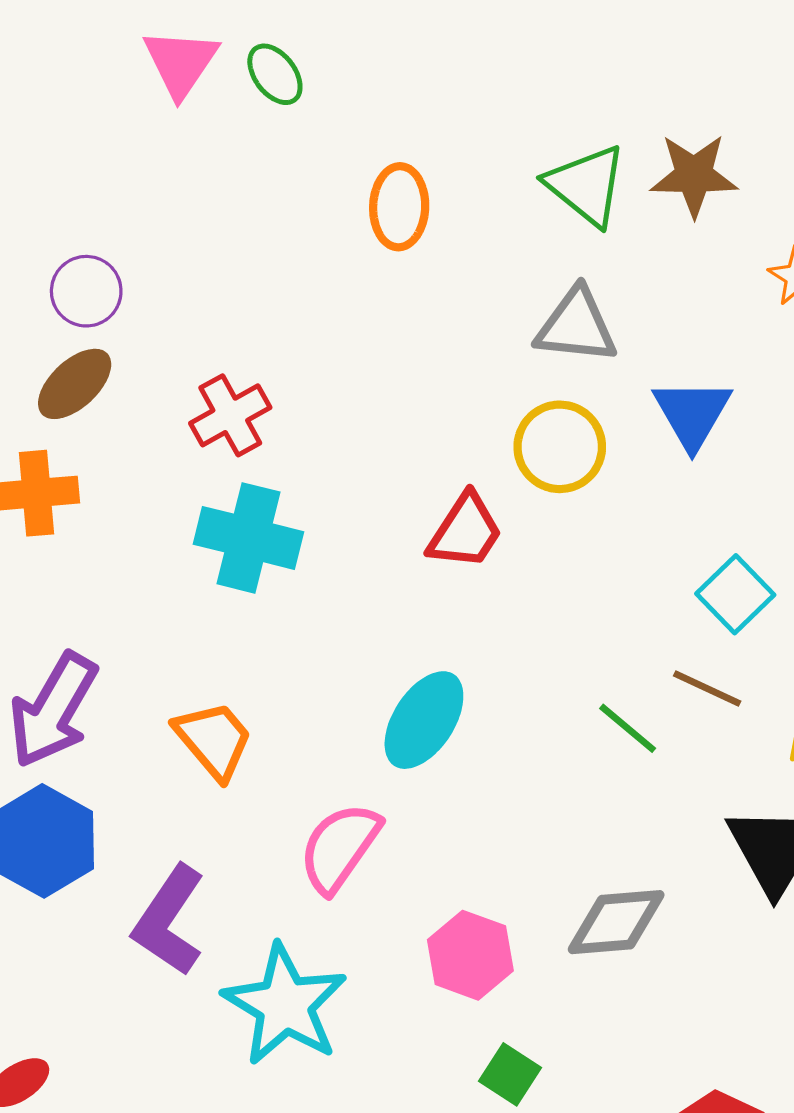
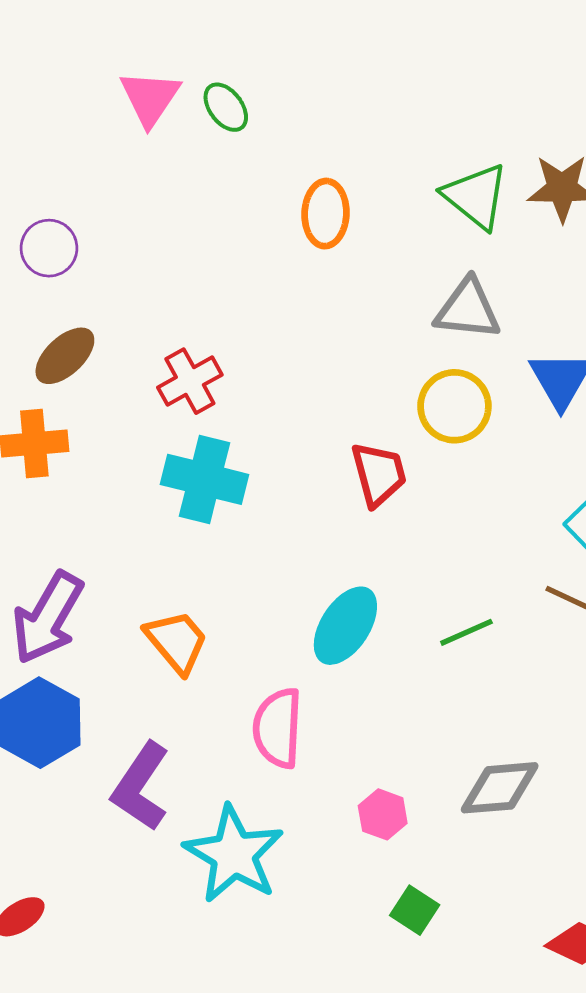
purple circle: (86, 291) -> (49, 248), moved
red trapezoid: (465, 531) -> (379, 474), turned -48
green line: (628, 728) -> (466, 632), moved, turned -64
pink semicircle: (340, 848) -> (278, 728), turned -32
pink hexagon: (470, 955) -> (383, 814), size x0.7

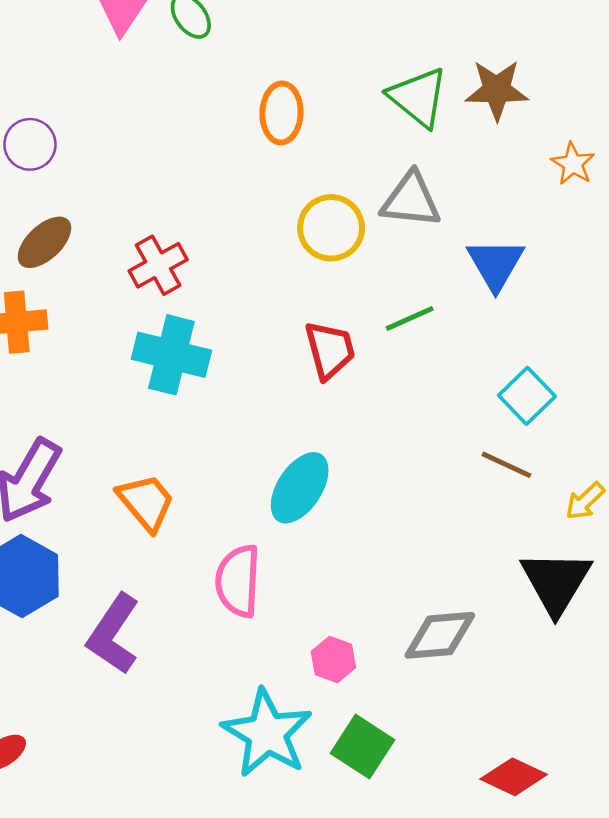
yellow circle: (454, 406) -> (331, 228), moved
green line: (466, 632) -> (410, 318), moved
cyan star: (234, 854) -> (267, 733), moved
green square: (415, 910) -> (362, 747), size x1.4

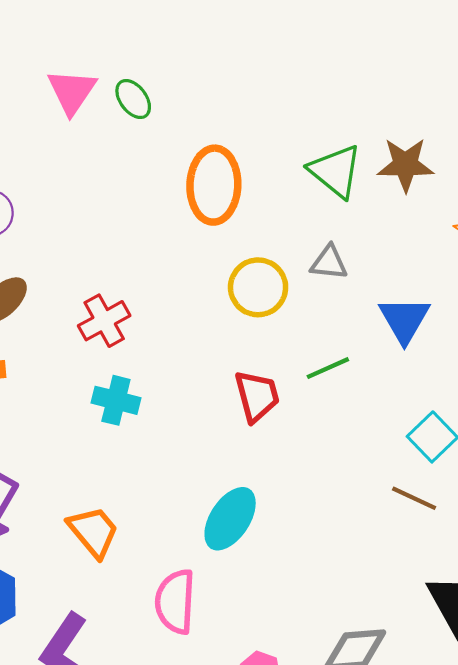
orange ellipse: (281, 113) -> (214, 185), size x1.4
gray triangle: (411, 200) -> (329, 263), size x0.7
cyan cross: (171, 355) -> (116, 400), size x0.7

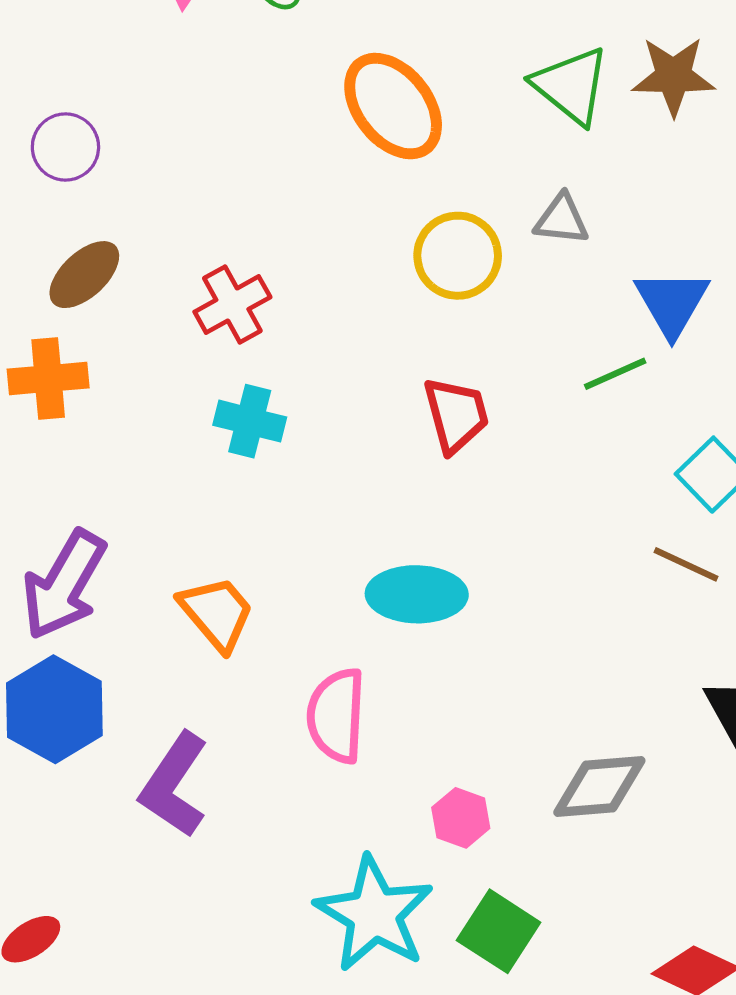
orange ellipse: (214, 185) -> (393, 106), turned -40
green line: (328, 368) -> (615, 374), moved
cyan ellipse: (230, 519) -> (417, 594), turned 58

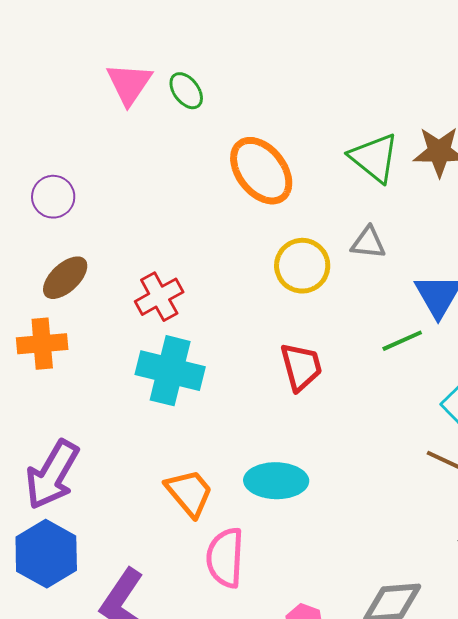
cyan cross: (250, 421) -> (170, 371), size x1.5
orange trapezoid: (217, 613) -> (189, 493), moved

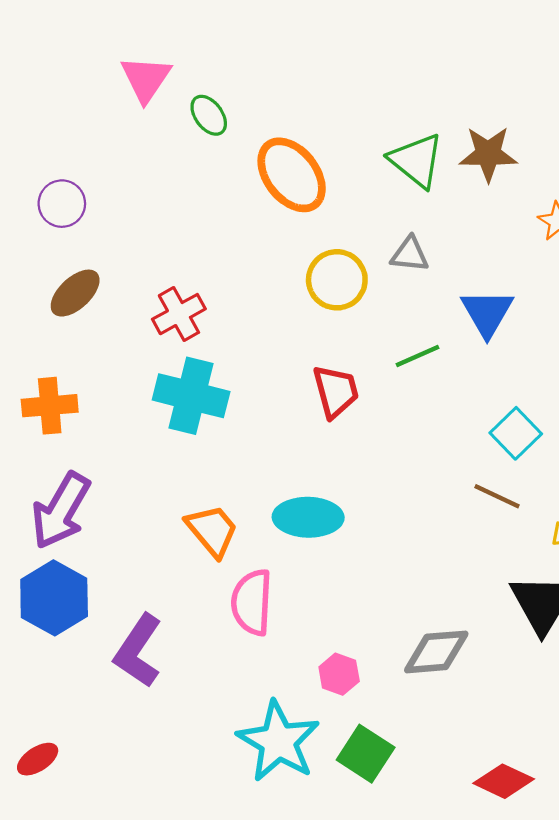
green ellipse: (186, 91) -> (209, 115), moved
green line: (402, 341) -> (417, 356), moved
orange cross: (42, 344) -> (50, 406), moved

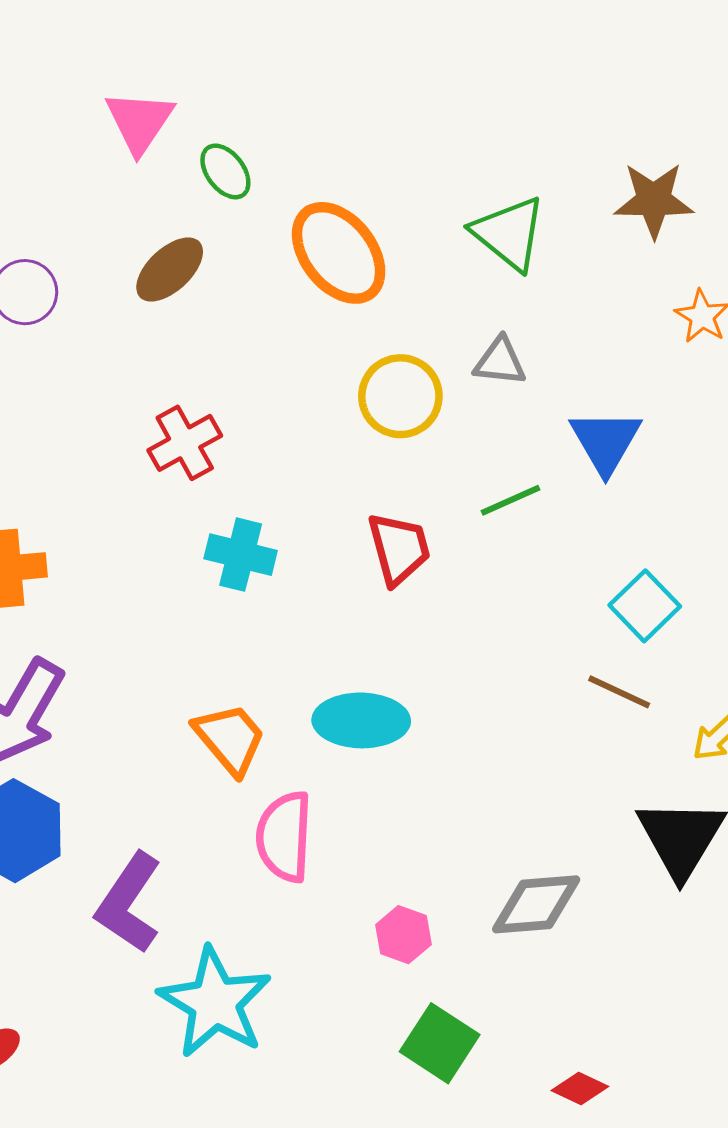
brown star: (488, 154) -> (654, 200), moved
brown ellipse: (75, 293) -> (170, 270), moved
cyan cross: (191, 396) -> (241, 555), moved, size x0.7
cyan star: (278, 741) -> (215, 1002), moved
red diamond: (504, 781) -> (580, 1088), moved, size x0.7

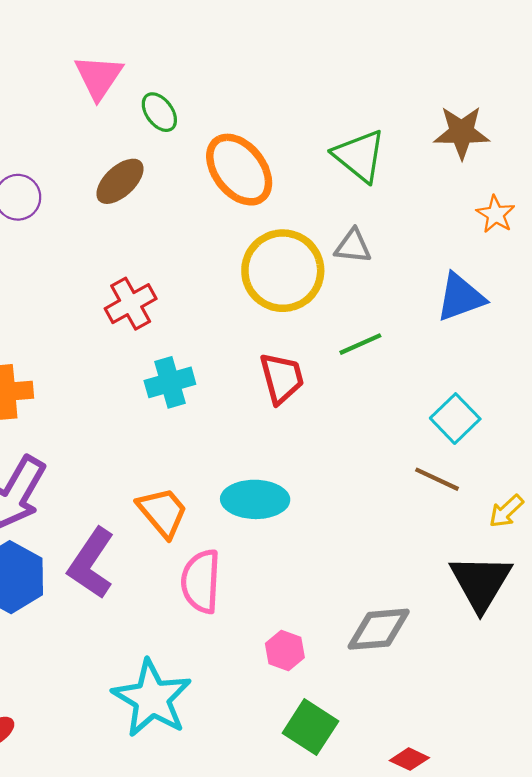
yellow circle: (400, 396) -> (283, 271), size x1.4
blue triangle: (606, 441) -> (460, 297), moved, turned 40
cyan cross: (241, 555) -> (170, 382), turned -30
purple L-shape: (129, 903) -> (91, 563), moved

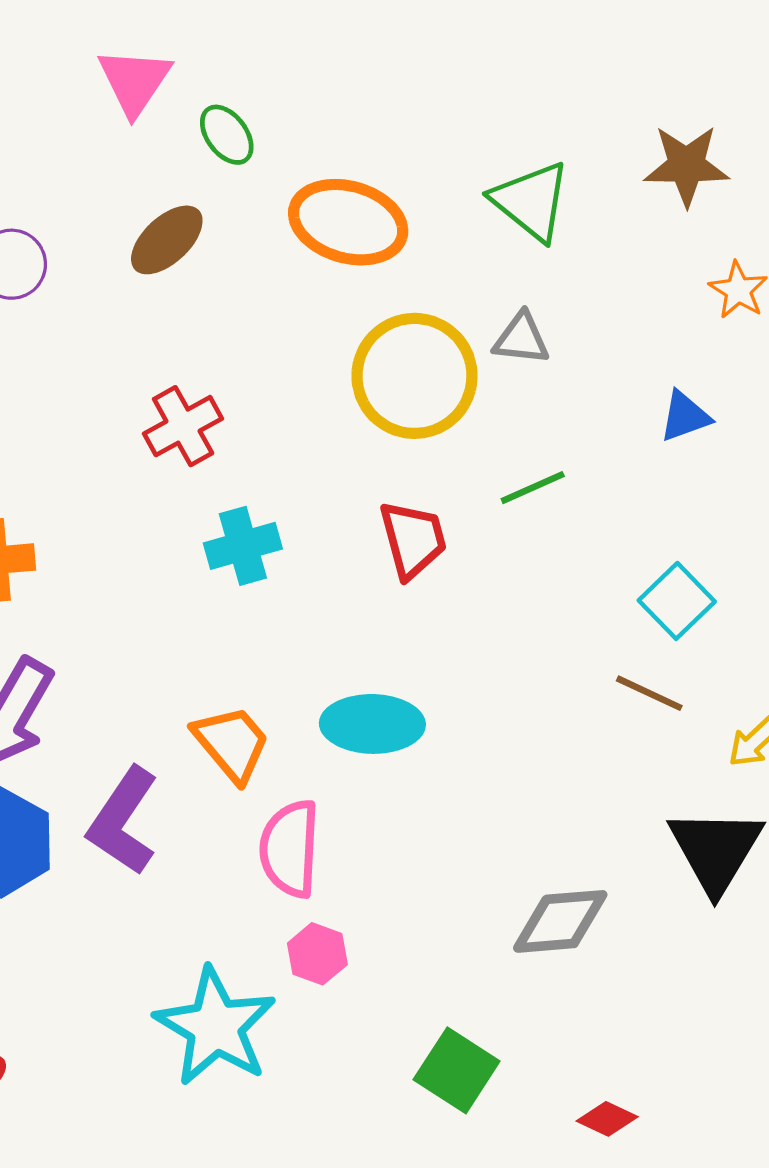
orange ellipse: (239, 170) -> (348, 222), turned -36
blue triangle: (460, 297) -> (685, 416), size x0.7
pink hexagon: (285, 650) -> (317, 954), moved

